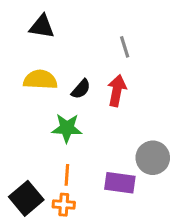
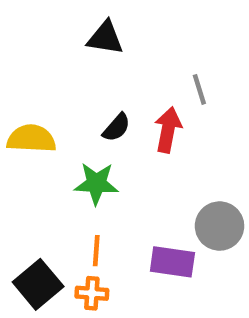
black triangle: (42, 27) -> (105, 38), moved
gray line: (125, 47) -> (199, 89), moved
yellow semicircle: (40, 80) -> (31, 139), moved

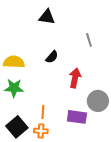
red arrow: (168, 130) -> (75, 78), moved
green star: (96, 183) -> (14, 88), moved

